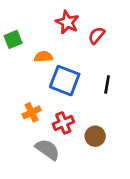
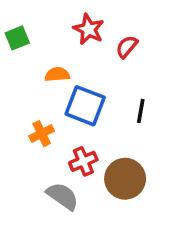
green square: (13, 39) -> (17, 38), moved
orange cross: (32, 112) -> (42, 134), moved
brown circle: (95, 136) -> (125, 179), size x1.5

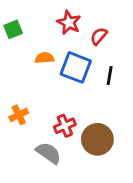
blue square: (85, 106) -> (76, 67), moved
black line: (141, 111) -> (110, 76), moved
orange cross: (42, 134) -> (19, 115), moved

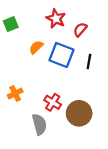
orange semicircle: (44, 58) -> (36, 47), turned -40
red cross: (65, 126) -> (53, 102), turned -35
gray semicircle: (49, 153) -> (39, 124), turned 40

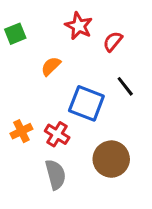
blue square: (61, 55) -> (86, 103), moved
black line: (89, 62) -> (125, 86), turned -48
red cross: (53, 102) -> (57, 134), moved

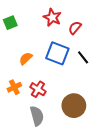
orange semicircle: (51, 66) -> (26, 58), moved
blue square: (86, 103) -> (57, 53), moved

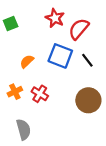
red semicircle: (75, 28) -> (79, 29), size x1.5
brown circle: (74, 106) -> (88, 100), moved
gray semicircle: (37, 116) -> (24, 129), moved

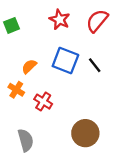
red semicircle: (79, 29) -> (97, 21), moved
orange cross: (15, 92) -> (16, 90), moved, turned -32
brown circle: (88, 100) -> (85, 133), moved

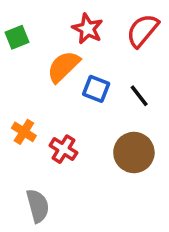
blue square: (65, 61) -> (96, 89), size x0.7
orange semicircle: (29, 66) -> (63, 67), moved, size x1.5
brown circle: (85, 133) -> (134, 152), moved

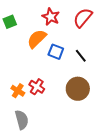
orange cross: (24, 132) -> (18, 91), moved

